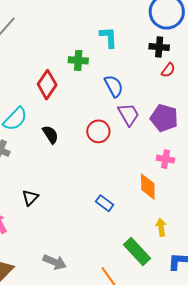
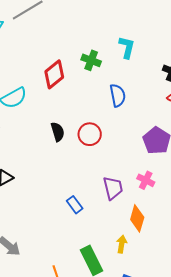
purple trapezoid: (128, 114) -> (113, 188), moved
black semicircle: (50, 135) -> (58, 132), moved
orange diamond: (148, 187) -> (137, 218), moved

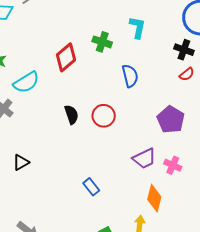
pink cross: (146, 180) -> (173, 165), moved
purple trapezoid: (113, 188) -> (144, 158), moved, turned 80

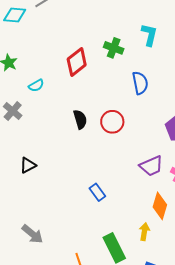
cyan semicircle: (26, 82) -> (36, 86), size x0.6

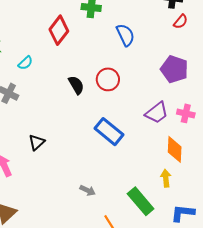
blue rectangle: (97, 192) -> (109, 132), moved, size x1.6
gray arrow: (32, 234) -> (88, 190), moved, size x0.7

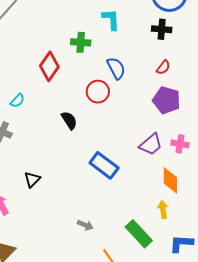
red semicircle: (181, 22) -> (163, 67), moved
red circle: (108, 79) -> (98, 92), moved

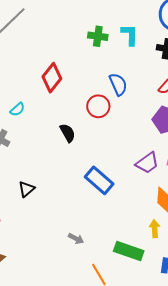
cyan L-shape: (111, 19) -> (130, 35), moved
green cross: (81, 42) -> (98, 36), moved
green rectangle: (139, 234) -> (129, 251), turned -32

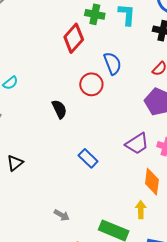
red diamond: (52, 78) -> (74, 38), moved
blue rectangle: (99, 180) -> (88, 158), size x0.7

